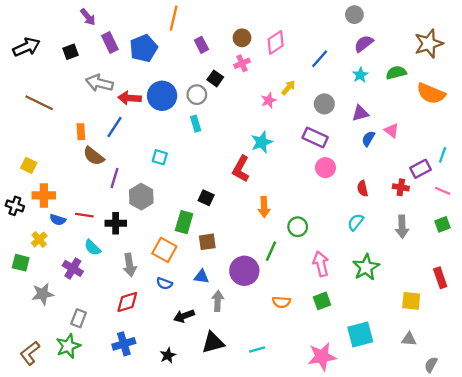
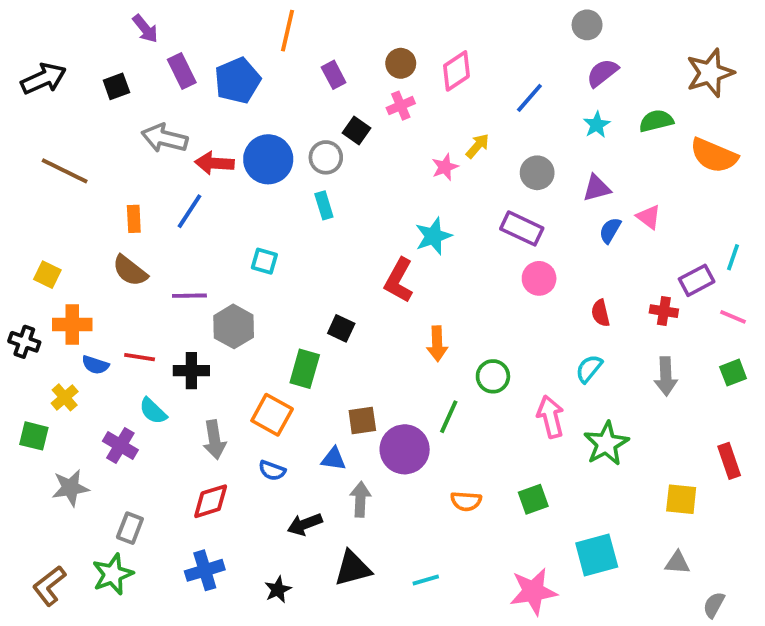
brown semicircle: (94, 156) -> (130, 271), moved
purple line: (115, 178) -> (189, 296), turned 72
brown square: (207, 242) -> (362, 421), moved
pink arrow: (321, 264) -> (551, 417), moved

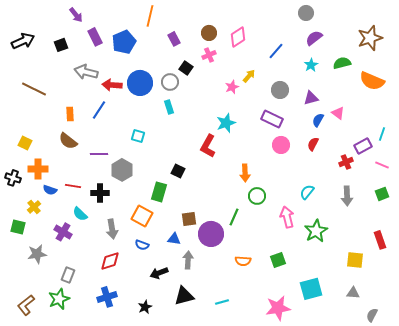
red cross: (664, 311) -> (346, 162), turned -32
red semicircle: (600, 313) -> (313, 144), moved, turned 40
orange arrow: (437, 344) -> (245, 173), moved

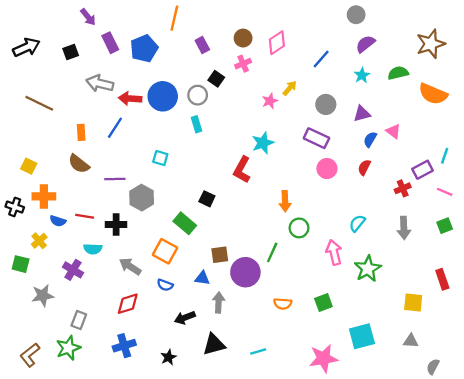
green rectangle: (159, 192) -> (185, 223), turned -66
cyan semicircle: (80, 214) -> (93, 249), turned -42
gray arrow: (112, 229) -> (130, 266), turned 132

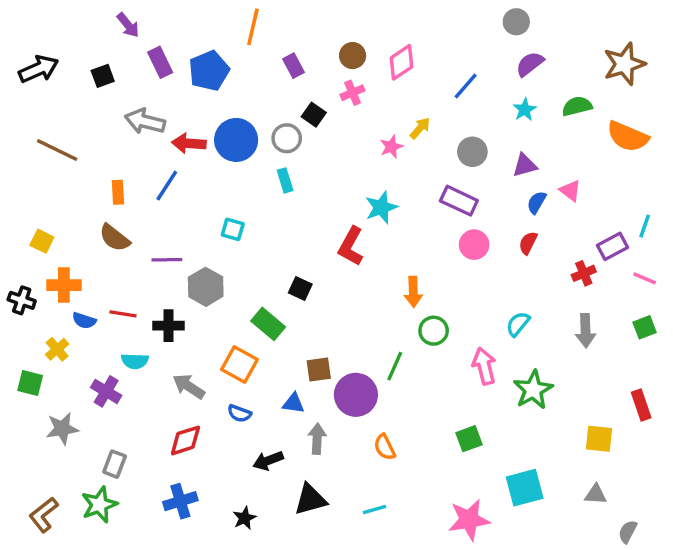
orange semicircle: (283, 304) -> (385, 447), moved, turned 60

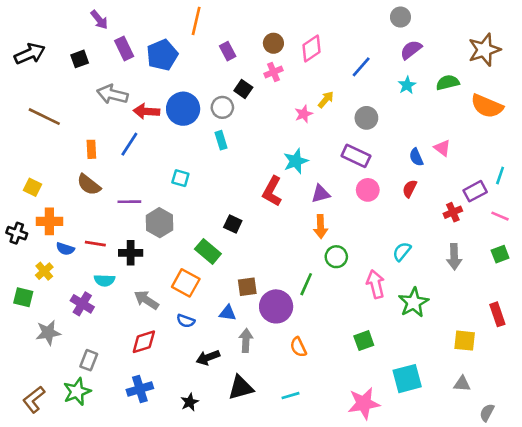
purple triangle: (525, 165) -> (321, 194), moved
blue semicircle: (537, 202) -> (416, 157), turned -54

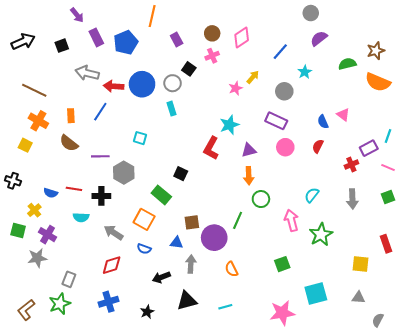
brown star: (484, 50) -> (376, 51), moved, size x0.7
cyan star: (407, 85) -> (305, 72), moved
orange cross: (49, 221) -> (38, 121), moved, turned 30
purple cross: (82, 304) -> (48, 235), moved

